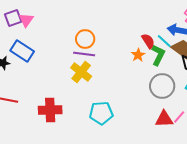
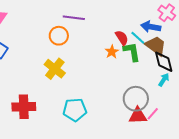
purple line: (84, 54) -> (74, 18), moved
green L-shape: (158, 55) -> (132, 52), turned -35
gray circle: (162, 86) -> (136, 99), moved

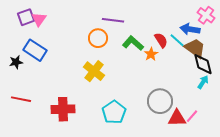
green L-shape: (132, 52) -> (133, 43), moved, turned -40
gray circle: (136, 99) -> (160, 101), moved
cyan pentagon: (75, 110) -> (114, 112), turned -30

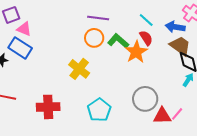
pink triangle: (39, 19) -> (24, 29), moved, turned -42
orange circle: (98, 38) -> (94, 38), moved
cyan line: (177, 40) -> (146, 20), moved
orange star: (151, 54) -> (136, 52), size x1.6

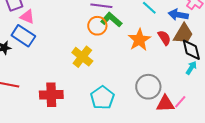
red semicircle: (146, 38) -> (164, 38), moved
green L-shape: (118, 41) -> (111, 20), moved
brown trapezoid: (180, 46) -> (183, 34), turned 85

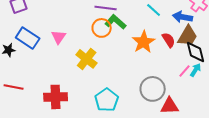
pink triangle: (27, 17) -> (59, 37), moved, turned 42
pink line: (180, 102) -> (185, 71), moved

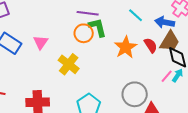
green L-shape: (116, 22) -> (98, 27), turned 35

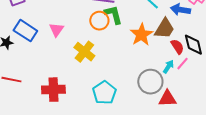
brown trapezoid: (170, 41) -> (164, 29), moved
red semicircle: (151, 45) -> (177, 47), moved
cyan arrow: (178, 75) -> (168, 67), moved

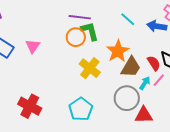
brown trapezoid: (164, 29) -> (131, 67), moved
yellow cross: (84, 52) -> (90, 68), moved
red cross: (53, 90) -> (30, 106), turned 30

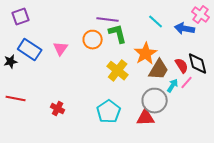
orange circle: (76, 37) -> (93, 40), moved
red cross: (30, 106) -> (58, 109), size x0.6
red triangle: (144, 115) -> (146, 118), moved

